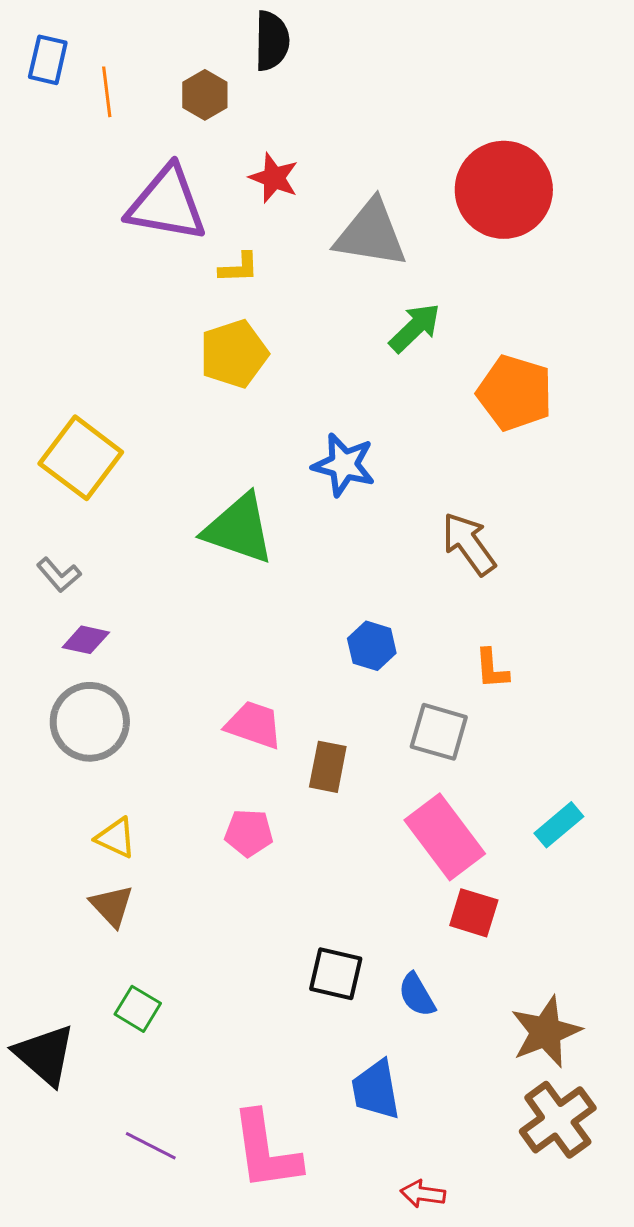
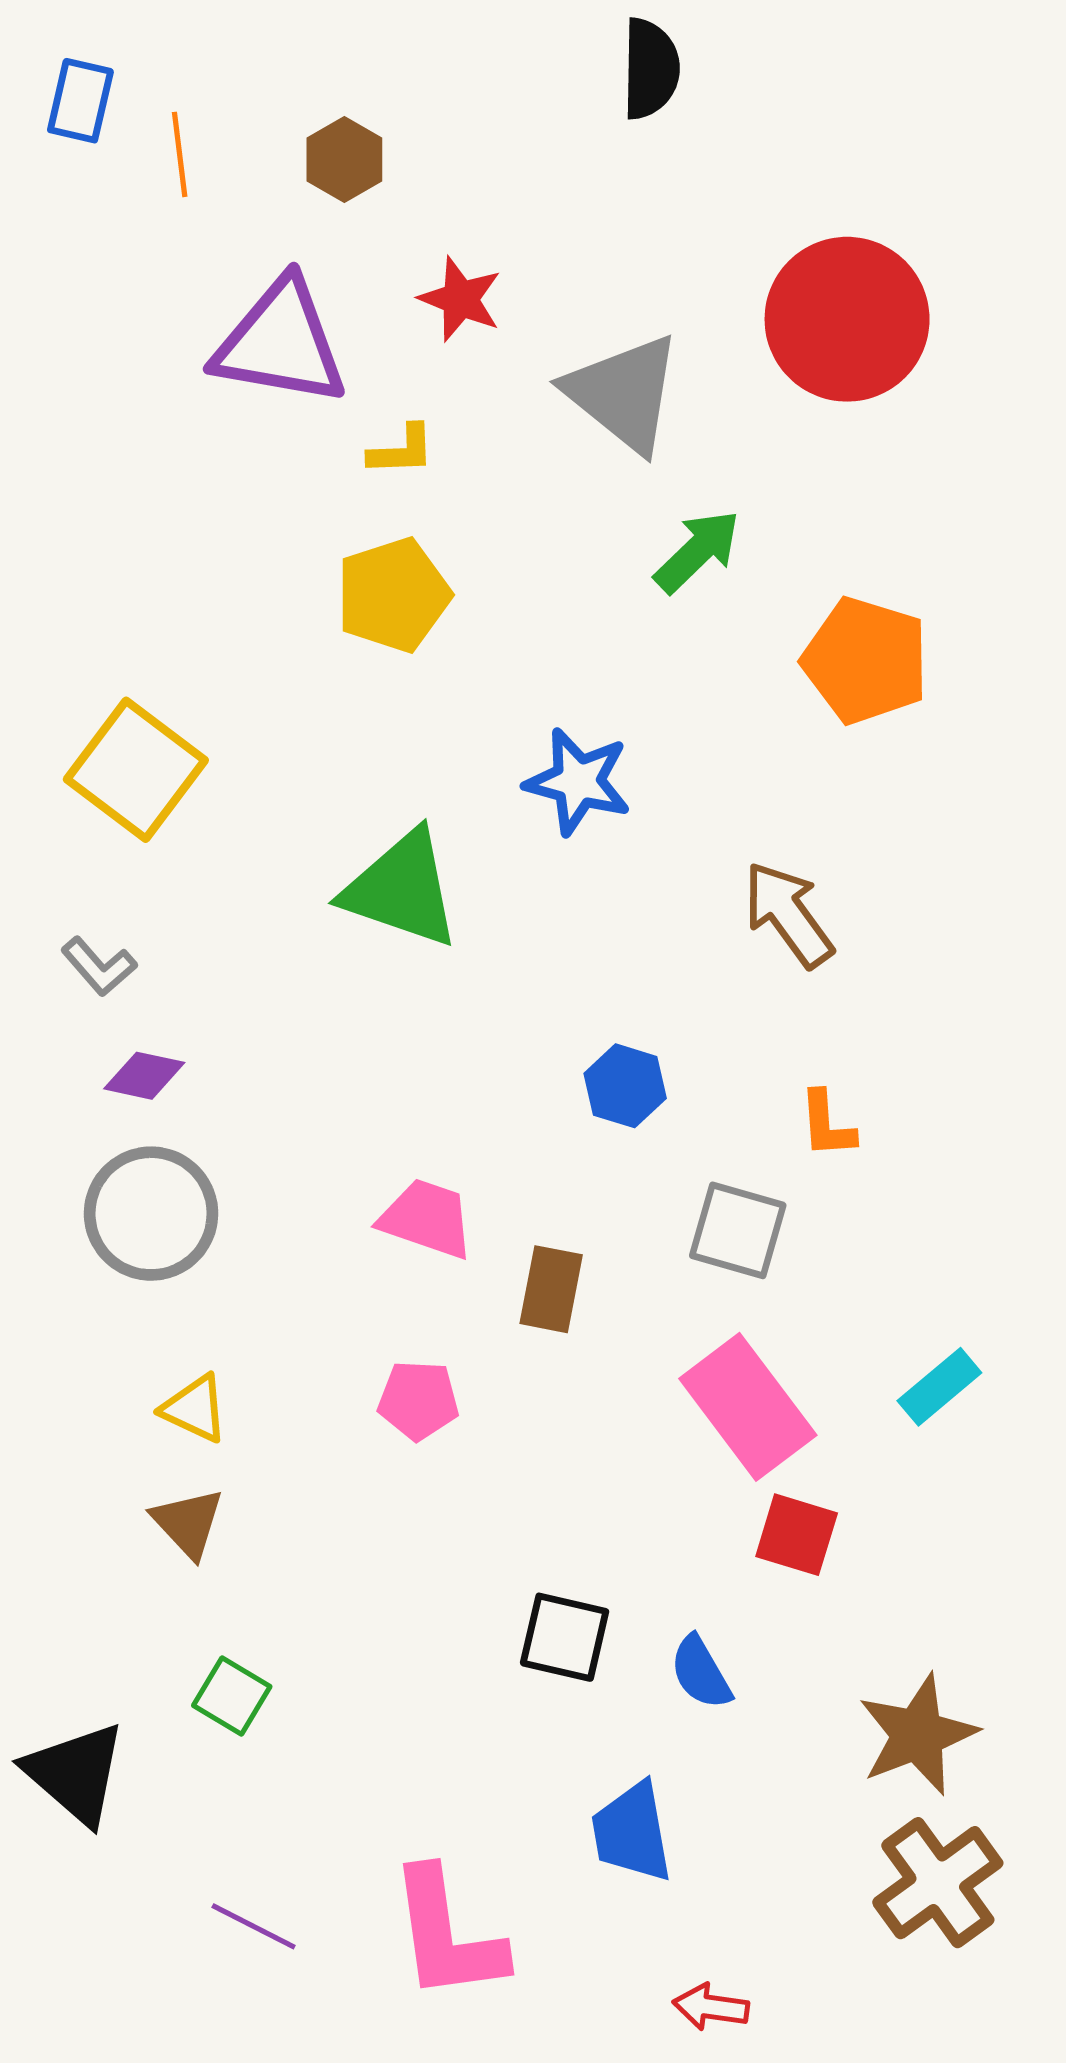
black semicircle: (272, 41) -> (650, 69), moved
gray triangle: (371, 234) -> (623, 393), turned 30

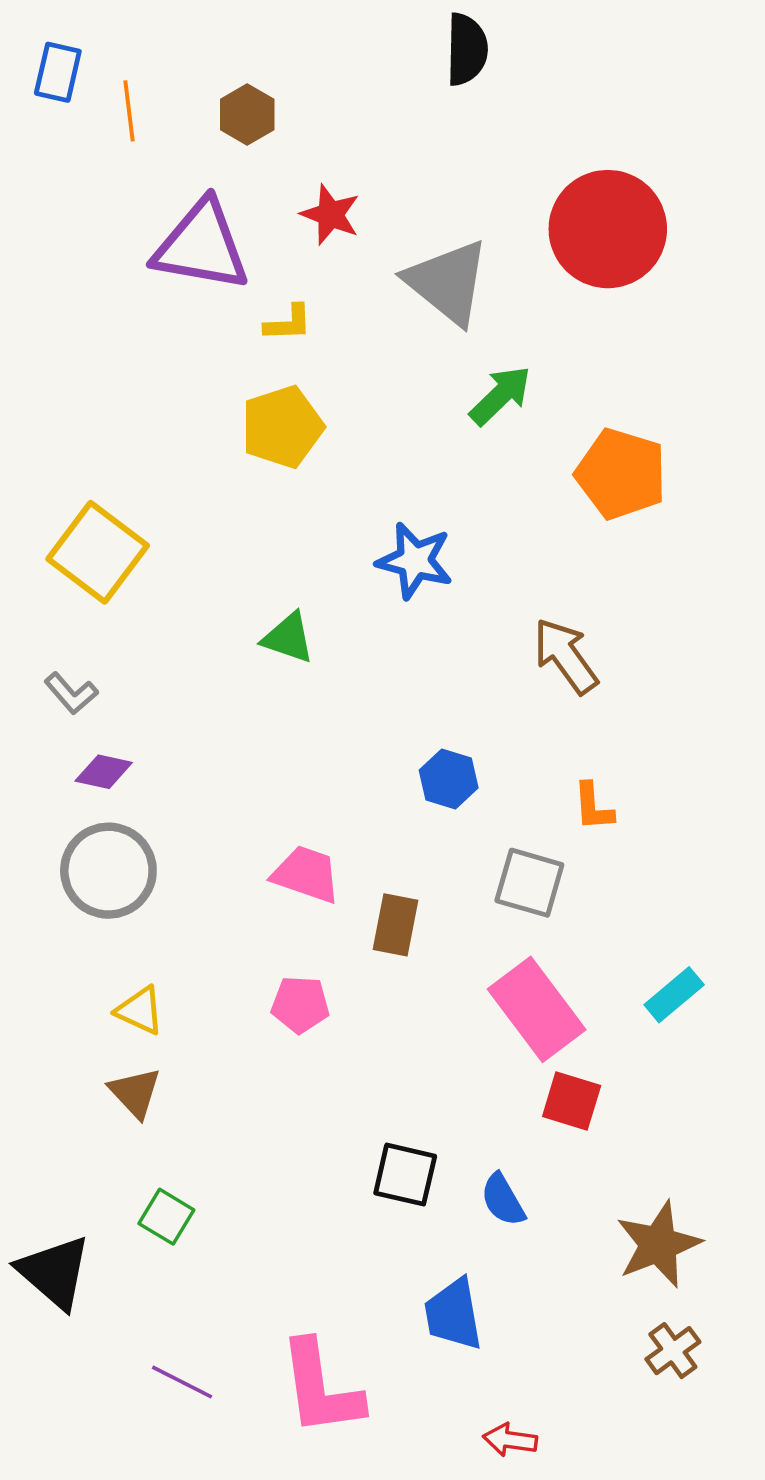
green triangle: (402, 889) -> (288, 638), size x0.6
brown cross: (938, 1883) -> (673, 1351), size x0.6

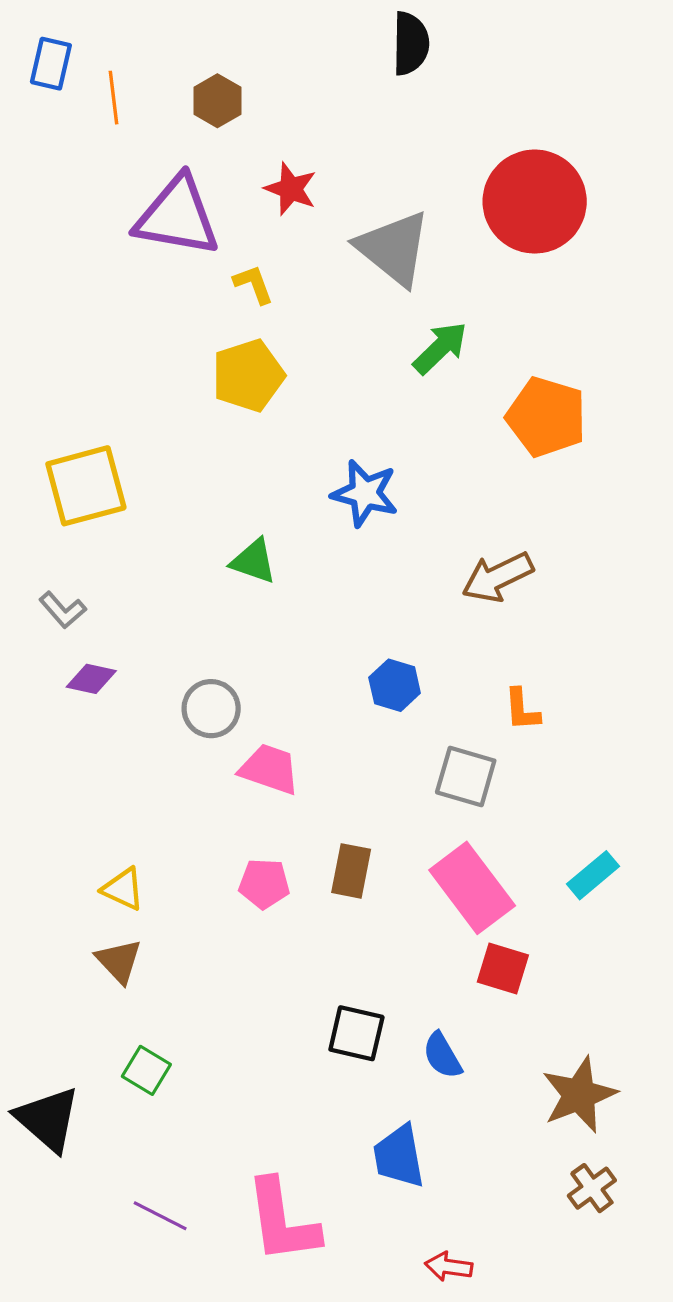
yellow L-shape: (288, 323) -> (254, 284), turned -108
yellow square: (98, 552) -> (86, 486), turned 38
brown arrow: (566, 656) -> (498, 577), turned -80
gray circle: (108, 871) -> (211, 709), moved, size x0.7
brown rectangle: (396, 925) -> (351, 871), moved

